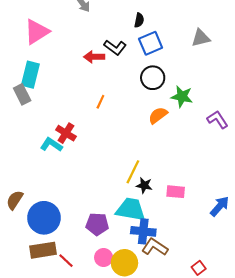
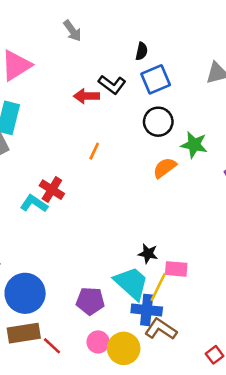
yellow line: (133, 172) -> (158, 287), moved
pink rectangle: (176, 192) -> (176, 269), moved
cyan trapezoid: (131, 209) -> (131, 283), turned 32

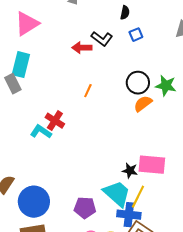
blue square: (156, 79) -> (136, 35), size x0.6
black circle: (158, 122) -> (138, 83), moved
pink rectangle: (176, 269) -> (152, 165), moved, size x1.5

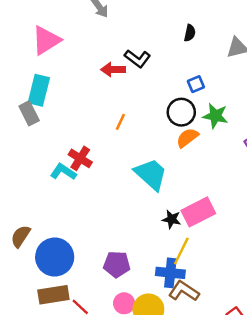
black semicircle: (125, 13) -> (190, 33), moved
blue square: (136, 35) -> (196, 84), moved
pink rectangle: (152, 165) -> (198, 212), turned -32
cyan trapezoid: (117, 194) -> (151, 174), moved

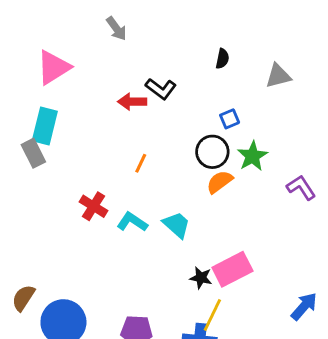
green star: (215, 116) -> (252, 156), turned 30
cyan L-shape: (63, 172) -> (132, 222), moved
cyan trapezoid: (151, 174) -> (177, 225), size x0.7

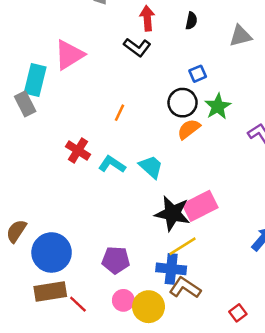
pink triangle: (53, 67) -> (69, 55), moved
red arrow: (132, 102) -> (147, 18), moved, turned 85
black star: (201, 278) -> (172, 213), size x1.8
yellow line: (212, 315) -> (183, 246), turned 32

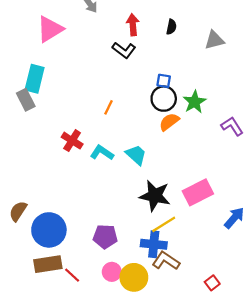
pink triangle: (69, 55) -> (50, 29), moved
blue square: (198, 74) -> (164, 81), moved, turned 32
pink rectangle: (200, 206) -> (198, 192), moved

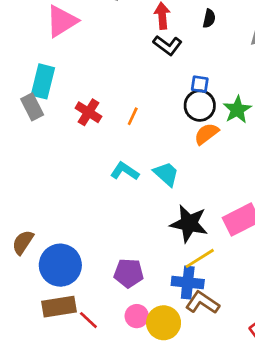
black L-shape: (124, 50) -> (168, 45), moved
red cross: (72, 141) -> (88, 112), moved

